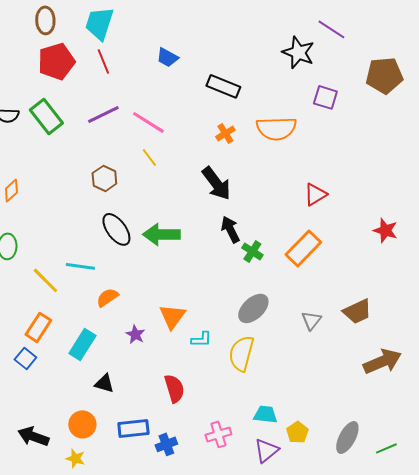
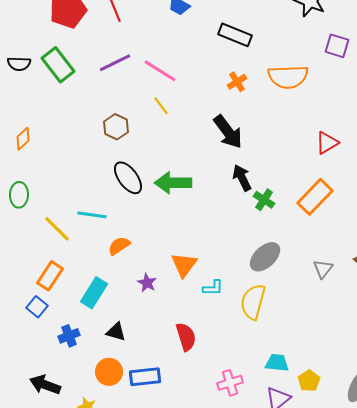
orange circle: (82, 424) -> (109, 372), moved
blue cross: (166, 444) -> (69, 336), moved

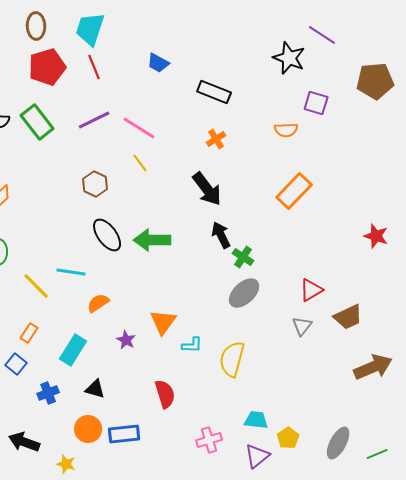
orange semicircle: (288, 77) -> (286, 130), moved, size x0.6
red triangle: (327, 143) -> (311, 290), moved
orange rectangle: (315, 197) -> (294, 191), moved
gray ellipse: (265, 257) -> (244, 293), moved
orange rectangle: (50, 276) -> (29, 333), size x0.7

